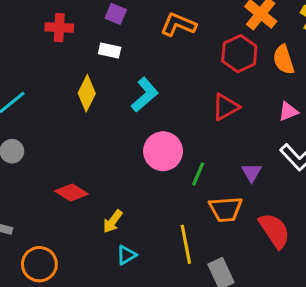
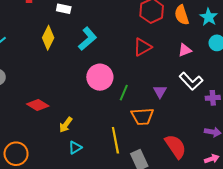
red semicircle: (274, 231) -> (175, 146), moved

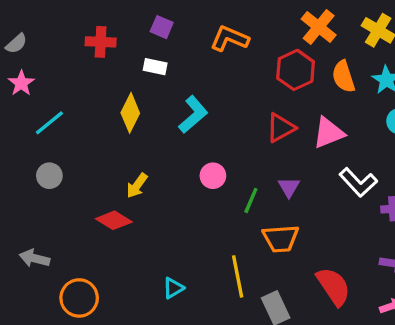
pink triangle: (185, 50) -> (329, 133), moved, size x1.5
pink circle: (100, 77) -> (213, 176), size x0.6
purple triangle: (160, 92) -> (289, 187), moved
yellow arrow: (66, 125) -> (137, 186), moved

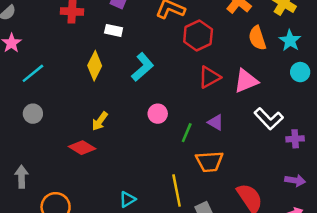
red hexagon: (296, 70) -> (198, 35), moved
purple triangle: (289, 187) -> (216, 122), turned -30
gray arrow: (35, 258) -> (22, 177), turned 75

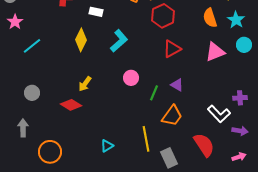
pink triangle: (246, 81) -> (215, 52), moved
gray circle: (33, 114) -> (32, 93), moved
white L-shape: (269, 119) -> (219, 114), moved
orange trapezoid: (209, 162) -> (172, 116), turned -50

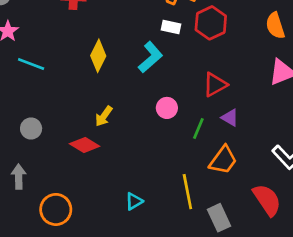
white rectangle: (96, 12) -> (171, 27), moved
cyan line: (32, 46) -> (31, 64), turned 60
red triangle: (172, 49) -> (215, 85), moved

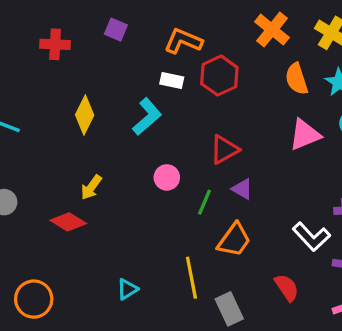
red semicircle: (267, 200) -> (287, 288), size x0.7

